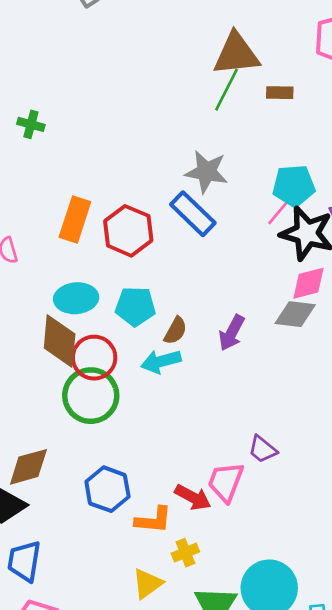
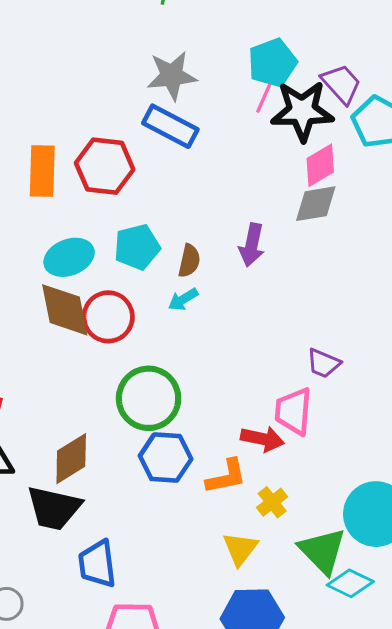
cyan arrow: (161, 361) -> (183, 299), size x0.7
green circle: (91, 396) -> (149, 398), moved

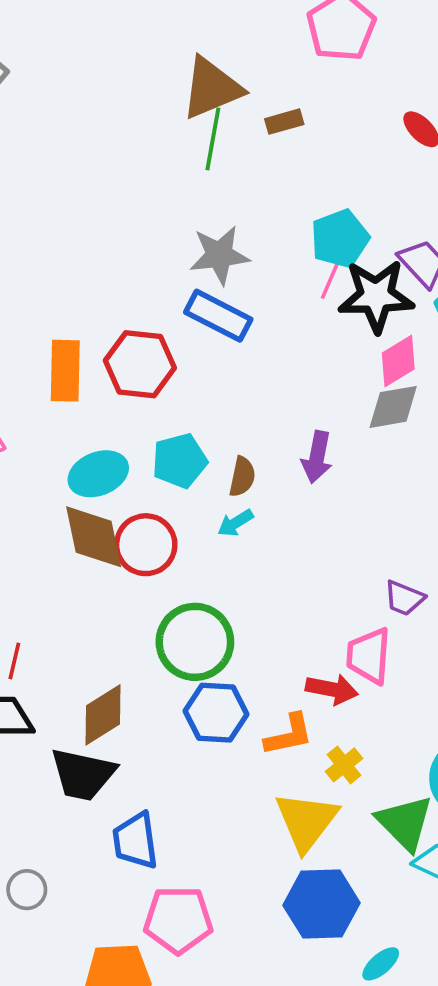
yellow triangle: (240, 549) -> (306, 821), size x1.5

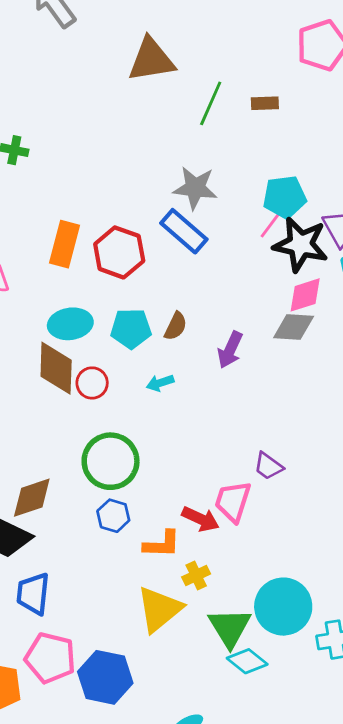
brown triangle: (212, 88) -> (151, 60), moved
brown semicircle: (242, 477) -> (176, 326), moved
red circle: (146, 545) -> (92, 383), size x0.7
blue hexagon: (216, 713) -> (113, 516), size x0.7
blue hexagon: (321, 904) -> (105, 677), moved

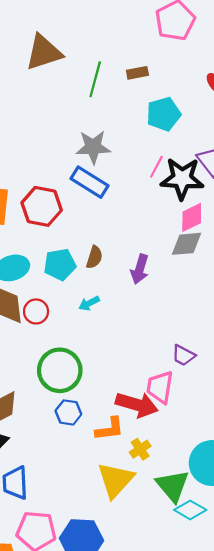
cyan pentagon: (285, 197) -> (164, 114), moved
red arrow: (200, 519) -> (137, 405), size x1.4

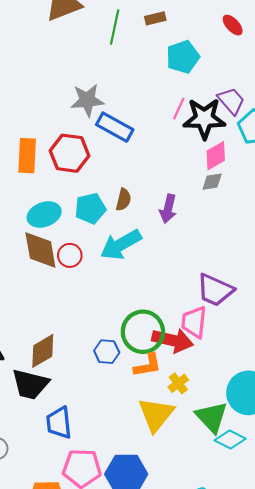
gray star: (93, 147) -> (87, 100), moved
gray diamond: (186, 244) -> (212, 182), size x0.7
cyan arrow: (89, 303) -> (121, 245), size x2.0
purple trapezoid: (183, 355) -> (215, 290), size x1.6
green circle: (60, 370) -> (143, 332), moved

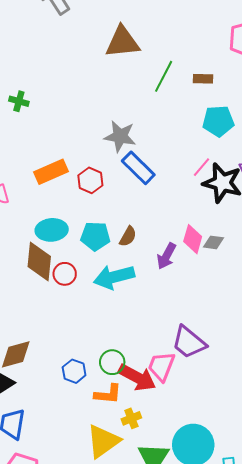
red hexagon: (70, 153) -> (90, 180), size x0.7
orange rectangle: (27, 156) -> (51, 172), turned 48
pink diamond: (216, 156) -> (193, 239), moved, turned -60
green circle: (143, 332) -> (112, 362), size x0.6

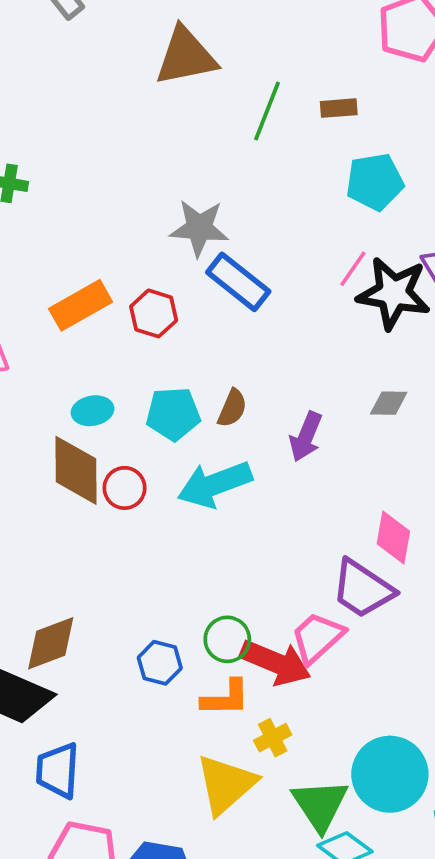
cyan ellipse: (52, 230) -> (93, 411), size x0.7
pink diamond: (193, 239) -> (393, 537), moved
pink trapezoid: (161, 366) -> (317, 638), turned 32

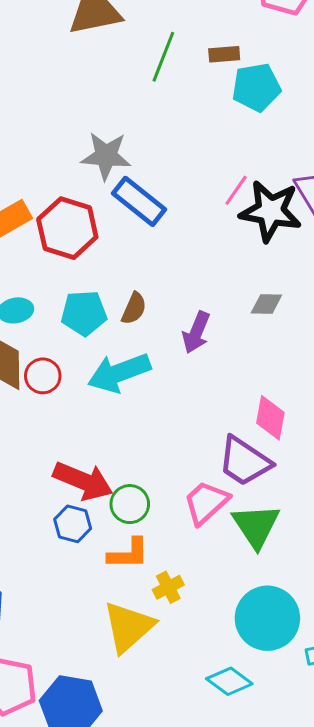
cyan pentagon: (375, 182) -> (256, 87), moved
red hexagon: (154, 313) -> (67, 228), size x1.5
red arrow: (275, 663) -> (83, 481), moved
green triangle: (320, 805) -> (256, 526), moved

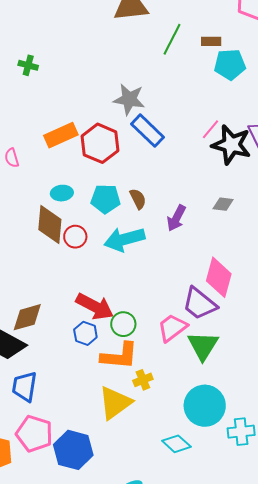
brown semicircle: (134, 308) -> (138, 199), turned -55
pink diamond: (270, 418) -> (219, 277), size x1.4
orange L-shape: (128, 554) -> (119, 356), size x1.4

